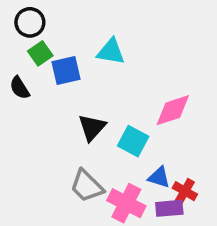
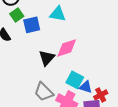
pink diamond: (173, 110) -> (67, 48), moved
cyan square: (133, 141) -> (75, 80), moved
red cross: (185, 191) -> (101, 95), turned 32

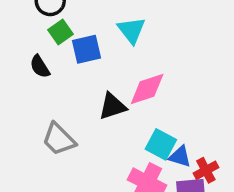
cyan triangle: (58, 14) -> (132, 30), turned 42
black triangle: (47, 58) -> (112, 106), turned 30
gray trapezoid: (44, 92) -> (59, 139), moved

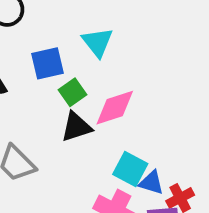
green square: (61, 32) -> (72, 92), moved

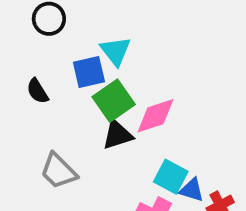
cyan triangle: (97, 42) -> (116, 51), moved
green square: (72, 92) -> (114, 101), size x1.5

